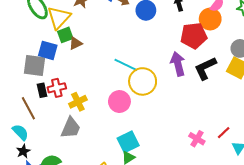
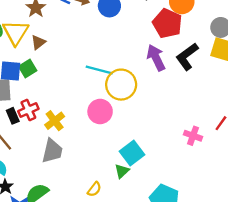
green square: (65, 35) -> (28, 69), moved
red pentagon: (194, 36) -> (167, 23), turned -30
brown triangle: (76, 43) -> (38, 42), moved
cyan square: (128, 142) -> (132, 153), moved

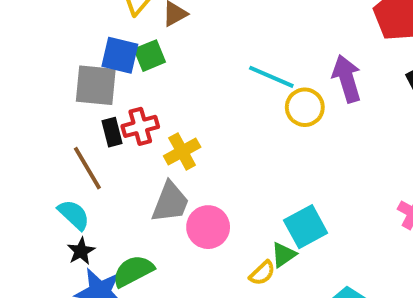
purple arrow: (156, 58) -> (347, 79), moved
yellow circle: (121, 85) -> (305, 107), size x0.7
pink circle: (100, 112) -> (208, 227), moved
yellow semicircle: (94, 189) -> (262, 273), moved

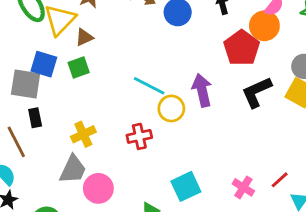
green square: (150, 56) -> (79, 67), moved
red cross: (140, 126) -> (139, 136), moved
cyan square: (306, 227) -> (186, 186), moved

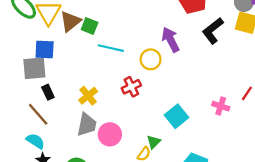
brown triangle: (84, 37) -> (70, 21), size x1.5
green square: (79, 67) -> (90, 26), moved, turned -35
cyan line: (149, 86) -> (111, 48), moved

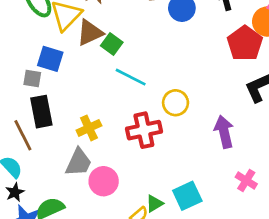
purple arrow: (171, 40) -> (224, 132), moved
gray square: (34, 68) -> (32, 78), size x0.6
red cross: (131, 87) -> (144, 130), size x1.4
black rectangle: (48, 92) -> (41, 112), size x1.6
cyan square: (176, 116) -> (187, 196), moved

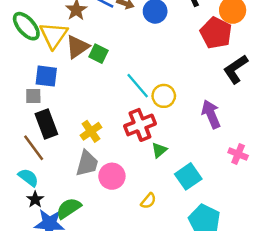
cyan line: (131, 77) -> (138, 86), moved, turned 32
green triangle: (154, 204) -> (159, 150), moved

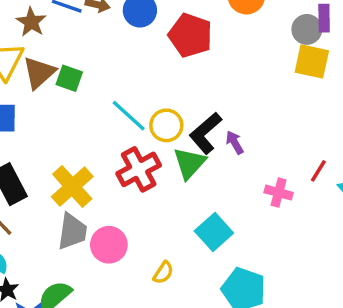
red pentagon: (216, 33) -> (190, 35), moved
black L-shape: (236, 69) -> (206, 133), moved
purple arrow: (211, 114) -> (235, 142), size x0.6
yellow cross: (91, 131) -> (72, 187), size x1.4
green triangle: (159, 150) -> (189, 163), moved, size x1.5

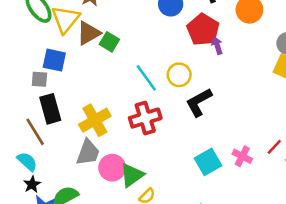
yellow circle: (166, 125) -> (179, 75), moved
purple arrow: (235, 142) -> (217, 46), moved
green triangle: (189, 163) -> (132, 175), moved
cyan square: (214, 232) -> (208, 162), moved

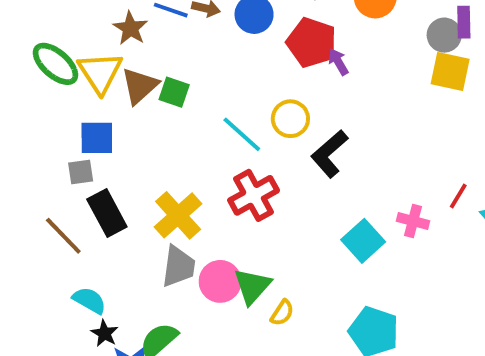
brown line: (35, 132) -> (63, 236), moved

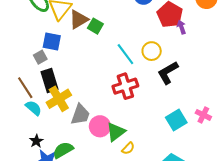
gray square: (81, 172) -> (40, 57), turned -32
yellow cross: (178, 215) -> (59, 99), moved
cyan semicircle: (89, 300) -> (34, 108), moved

